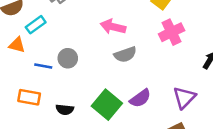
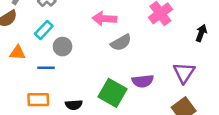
cyan rectangle: (36, 25) -> (44, 30), moved
gray circle: (68, 58) -> (63, 47), moved
purple semicircle: (140, 98) -> (143, 81), turned 40

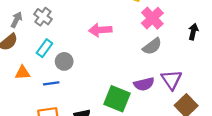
gray semicircle: (121, 43) -> (152, 46), moved
purple triangle: (184, 73) -> (172, 80), moved

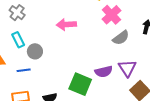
gray semicircle: (152, 46) -> (121, 38), moved
cyan rectangle: (44, 48) -> (18, 40), turned -63

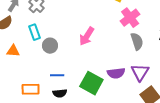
pink arrow: (66, 25) -> (87, 36), moved, turned -60
gray semicircle: (121, 38) -> (137, 41), turned -78
blue line: (24, 70) -> (57, 75), moved

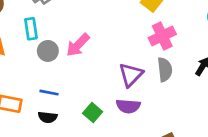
pink arrow: (87, 36) -> (78, 45), moved
purple triangle: (140, 72) -> (131, 75), moved
green square: (91, 83) -> (93, 112), size x0.6

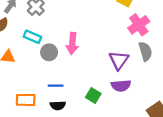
cyan rectangle: (31, 29) -> (32, 37), turned -49
pink arrow: (78, 45) -> (72, 43), turned -30

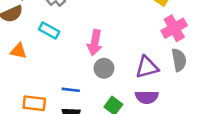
gray circle: (49, 52) -> (104, 68), moved
purple triangle: (119, 60) -> (147, 67), turned 35

